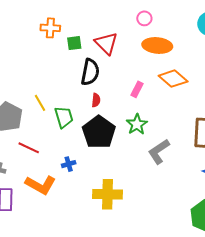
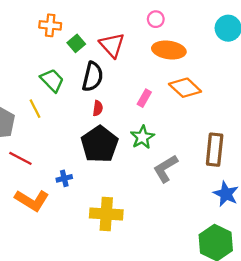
green square: (74, 43) -> (76, 43), turned -35
green trapezoid: (64, 117) -> (52, 80), moved, turned -30

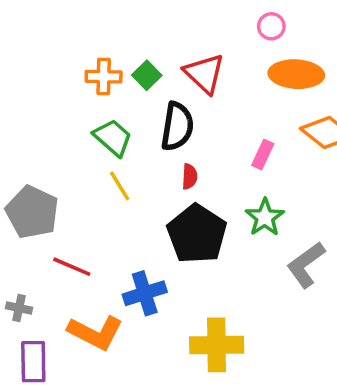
orange cross: (50, 25) -> (104, 77), moved
yellow line: (35, 109) -> (120, 186), moved
blue cross: (64, 178) -> (145, 293), size x1.6

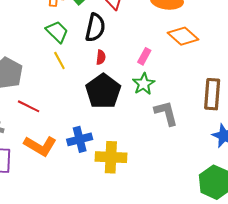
pink rectangle: (263, 154) -> (144, 56), moved
gray L-shape: (306, 265) -> (166, 113), turned 108
blue cross: (145, 293) -> (80, 139), moved

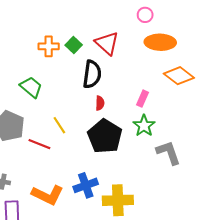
green trapezoid: (57, 32) -> (31, 87), moved
yellow line: (59, 60) -> (59, 125), moved
red line: (29, 106) -> (39, 144), moved

